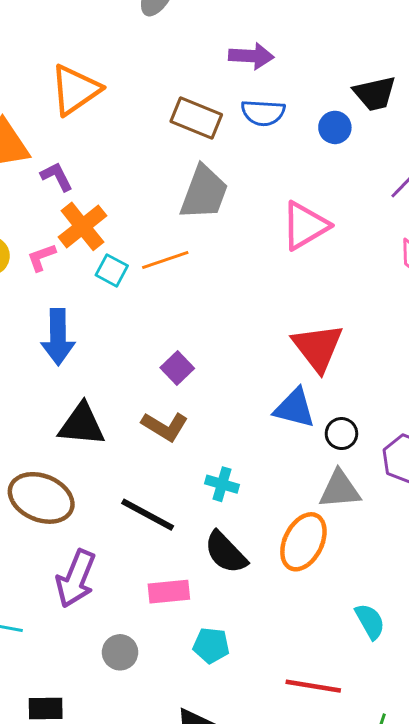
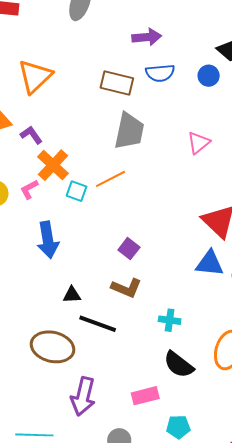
pink triangle: (305, 226) -> (199, 143), size x0.7
black triangle: (82, 425) -> (72, 295), size x0.6
black line: (148, 515) -> (98, 324), moved

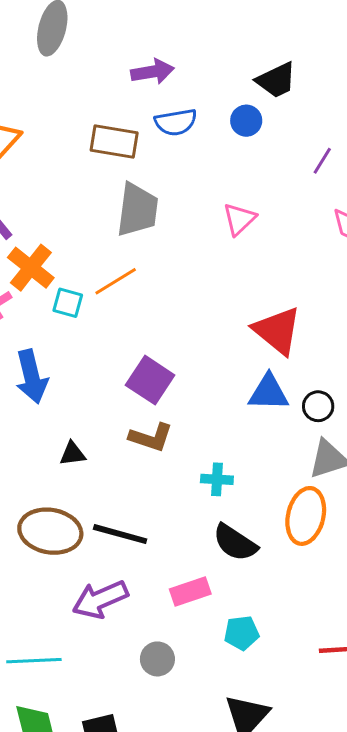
purple square: (129, 249) -> (150, 380), size x1.5
black line: (98, 324) -> (120, 534), moved
purple arrow: (83, 396) -> (100, 599), turned 57

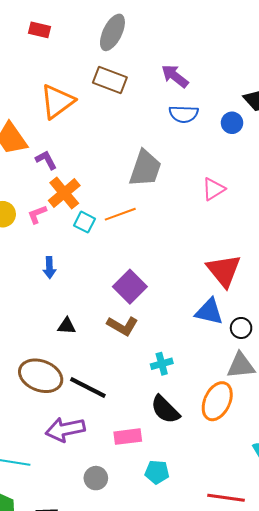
purple arrow: (152, 72) -> (175, 76), turned -144
brown rectangle: (114, 142) -> (110, 80), moved
blue arrow: (32, 377) -> (49, 268), size x0.6
cyan cross: (217, 479) -> (162, 364), turned -30

